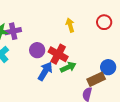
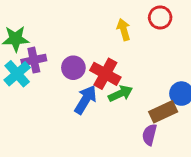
red circle: (104, 22) -> (160, 17), moved
purple cross: (13, 31) -> (34, 60), moved

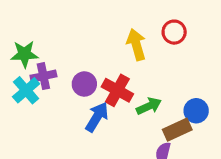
yellow arrow: (124, 30) -> (136, 45), size x1.4
green arrow: (121, 94) -> (149, 106), moved

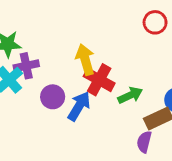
yellow arrow: (136, 45) -> (85, 60), moved
purple circle: (84, 84) -> (53, 97), moved

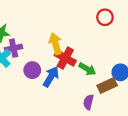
green arrow: (130, 95) -> (87, 69), turned 56
purple semicircle: (144, 142) -> (88, 102), moved

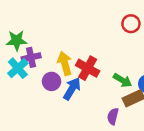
yellow arrow: (55, 44) -> (65, 63), moved
green arrow: (87, 69) -> (123, 80), moved

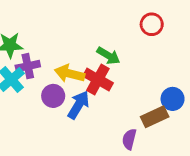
yellow arrow: (65, 63) -> (70, 74), turned -60
green arrow: (123, 80) -> (108, 56), moved

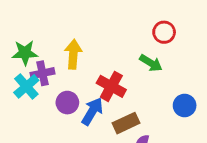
green arrow: (108, 56) -> (151, 63), moved
yellow arrow: (70, 74) -> (73, 54), moved, turned 80
brown rectangle: (155, 117) -> (126, 123), moved

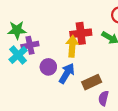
yellow arrow: (73, 54) -> (72, 46), moved
red cross: (111, 86) -> (81, 33), moved, turned -36

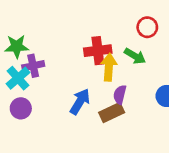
yellow arrow: (72, 46) -> (109, 67), moved
purple circle: (48, 67) -> (21, 108), moved
purple semicircle: (103, 98) -> (120, 95), moved

